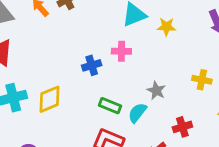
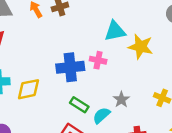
yellow star: (166, 27) -> (141, 47), size x1.5
blue cross: (92, 65) -> (70, 67), size x1.6

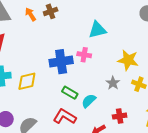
yellow star: (141, 47) -> (128, 60), moved
gray star: (121, 100) -> (113, 83), moved

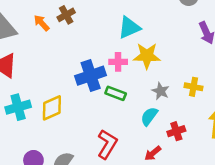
yellow star: (128, 60) -> (147, 56), moved
green rectangle: (70, 93) -> (116, 93), moved
cyan semicircle: (89, 101) -> (149, 116), moved
red L-shape: (65, 117) -> (107, 144), turned 100

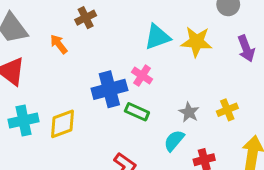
orange arrow: (42, 23) -> (59, 44), moved
yellow star: (147, 56) -> (196, 42), moved
pink cross: (118, 62) -> (142, 76), turned 30
yellow cross: (194, 87) -> (227, 110), turned -36

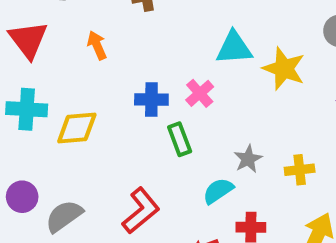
orange arrow: (59, 44) -> (97, 45), moved
blue cross: (109, 89) -> (151, 100), size x0.7
green rectangle: (137, 112) -> (180, 139), turned 30

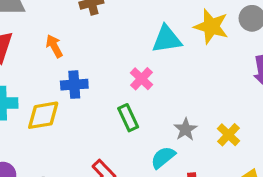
yellow star: (284, 69) -> (211, 26), moved
blue cross: (151, 100) -> (74, 85), moved
yellow cross: (300, 170) -> (228, 135), turned -35

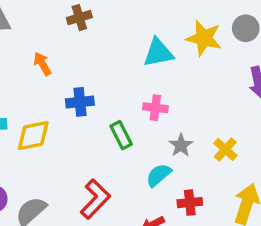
pink cross: (142, 79) -> (155, 108), moved, turned -35
blue cross: (74, 85) -> (80, 102), moved

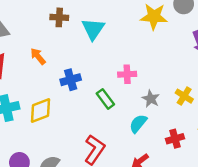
brown cross: (79, 18) -> (59, 17), turned 30
cyan triangle: (158, 53) -> (93, 29), moved, turned -35
red cross: (190, 203) -> (175, 139), moved

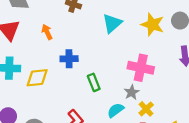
cyan triangle: (93, 29) -> (112, 23), moved
pink cross: (127, 74) -> (141, 68), moved, size x1.6
yellow cross: (184, 96) -> (146, 109), moved

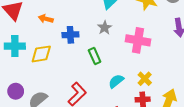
orange arrow: (47, 32) -> (46, 19), moved, turned -48
gray star: (132, 92) -> (105, 28), moved

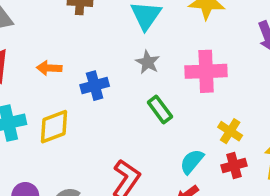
green rectangle: (95, 56) -> (160, 110), moved
cyan semicircle: (116, 81) -> (192, 162), moved

